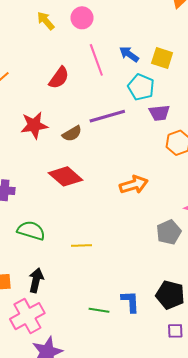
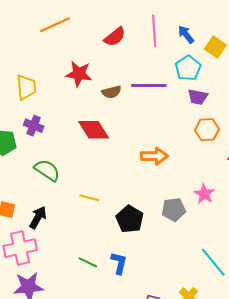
black pentagon: (170, 295) -> (130, 219), moved

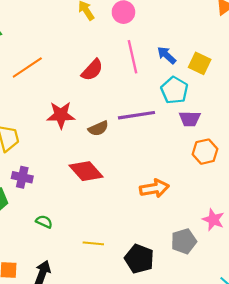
green semicircle: (47, 170) -> (44, 222), size x0.6

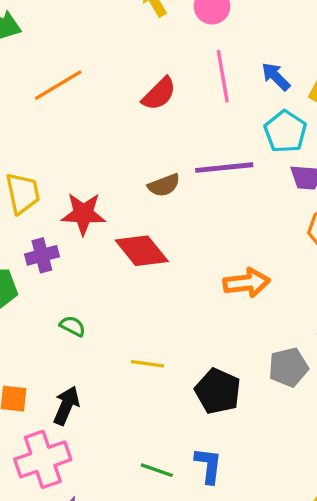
red star: (61, 115) -> (83, 214), moved
purple cross: (22, 177) -> (42, 255), turned -30

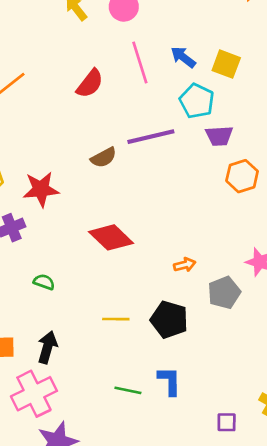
red diamond: (142, 251) -> (111, 237), moved
orange arrow: (247, 283) -> (185, 265), moved, size x0.6
yellow line: (147, 364) -> (116, 319), moved

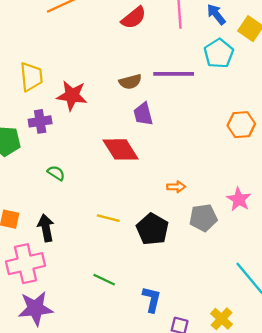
purple trapezoid: (219, 136) -> (143, 114), moved, turned 65
black arrow: (47, 347) -> (46, 228), turned -40
blue L-shape: (169, 381) -> (152, 299), moved

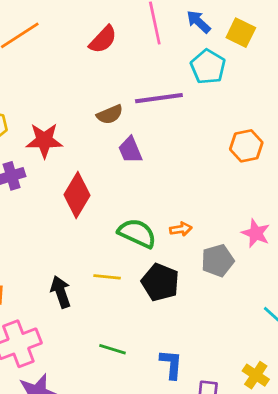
red diamond: (120, 149) -> (77, 195), moved, turned 72
green semicircle: (56, 173) -> (137, 233), moved, size x1.8
black arrow: (46, 228) -> (61, 292), moved

